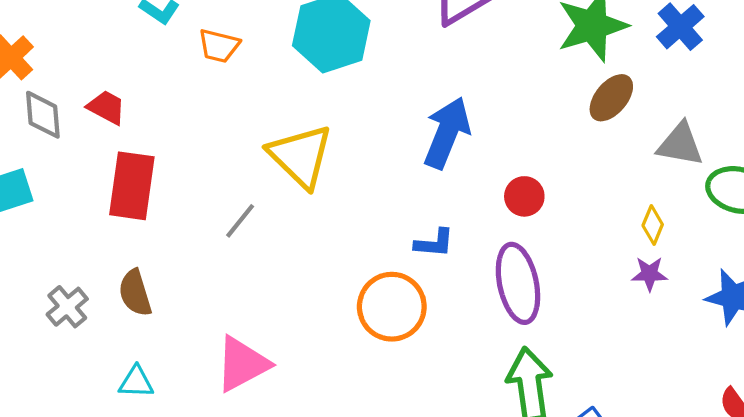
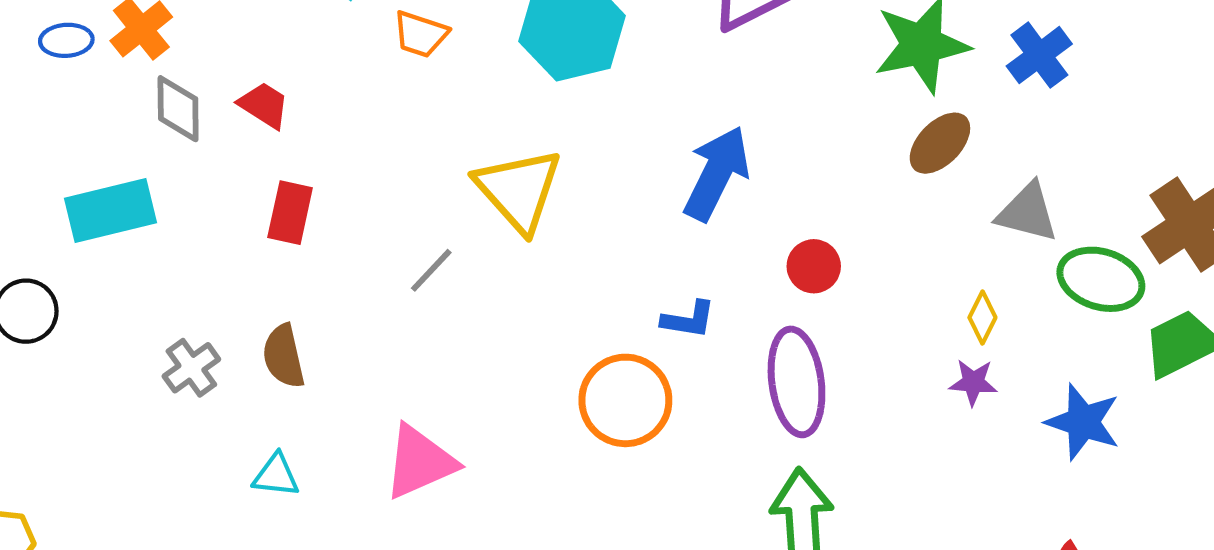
red rectangle: (132, 186) -> (290, 213), size x0.7

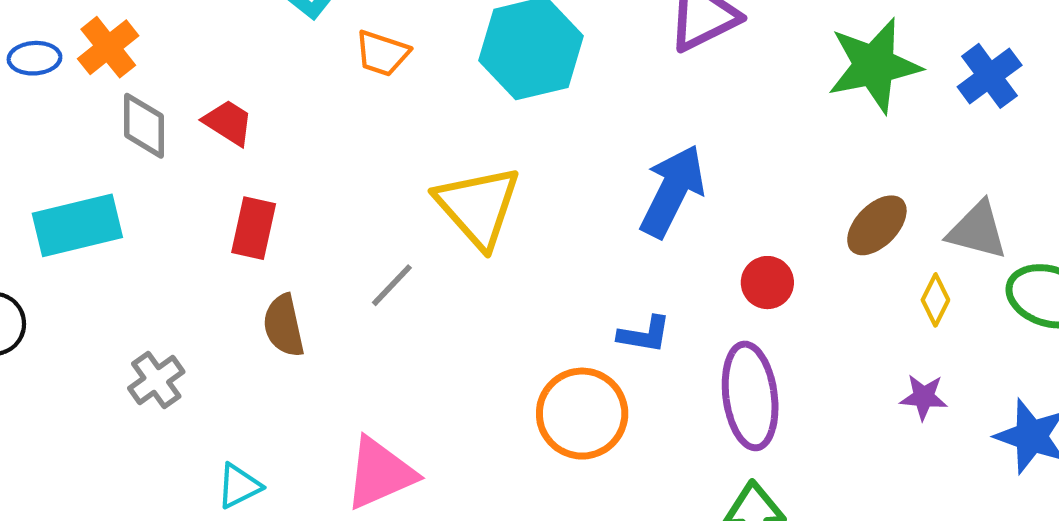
brown ellipse: (940, 143) -> (877, 225), moved
yellow diamond: (982, 317) -> (935, 300), moved
brown semicircle: (284, 356) -> (284, 326), moved
cyan triangle: (276, 475) -> (239, 486), turned -33

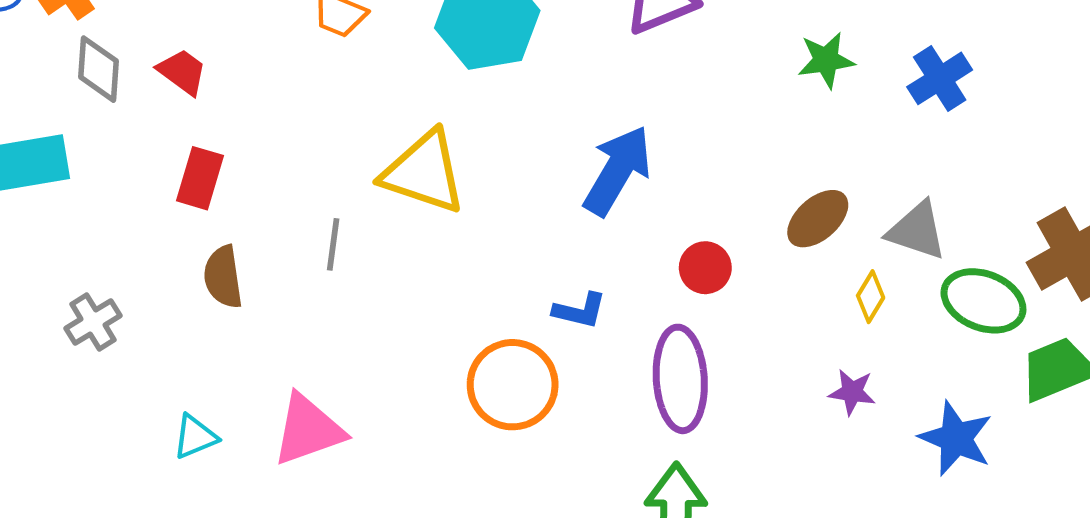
green star: (874, 65) -> (826, 60), size x0.6
yellow triangle: (478, 207) -> (424, 172), turned -34
gray line: (392, 285) -> (333, 244), turned -40
cyan triangle: (239, 486) -> (195, 437), moved

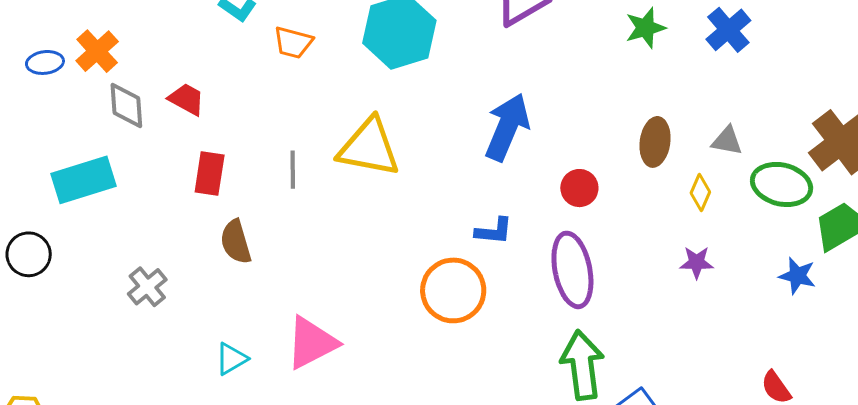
brown ellipse: (818, 219) -> (655, 142), turned -33
gray triangle: (917, 231) -> (727, 141), size x0.7
gray line: (333, 244) -> (293, 170), moved
blue star: (956, 438) -> (797, 276), moved, size x0.7

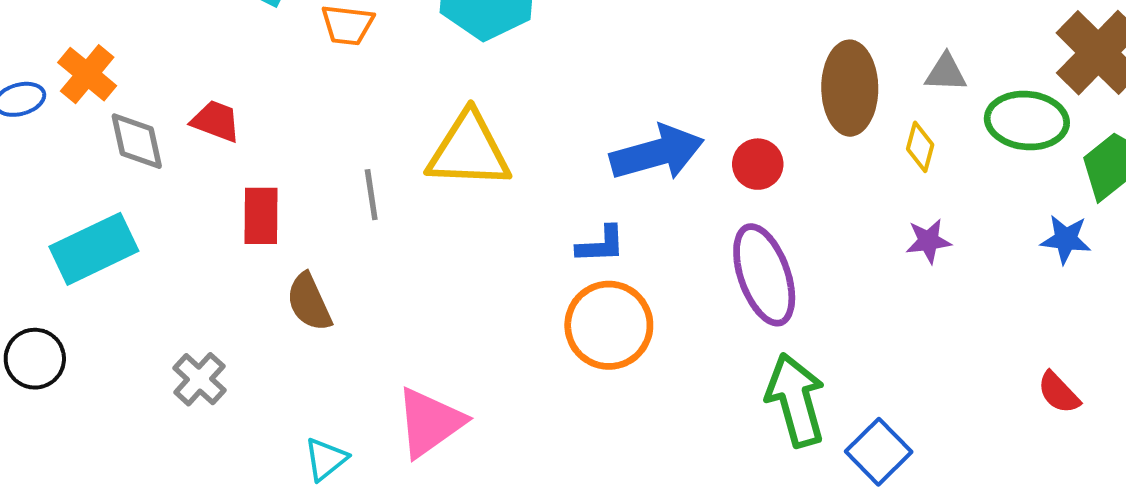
blue arrow: (507, 127) -> (657, 153), moved, turned 60
brown ellipse: (655, 142) -> (850, 88), size x1.4
blue L-shape: (494, 231) -> (601, 245), moved

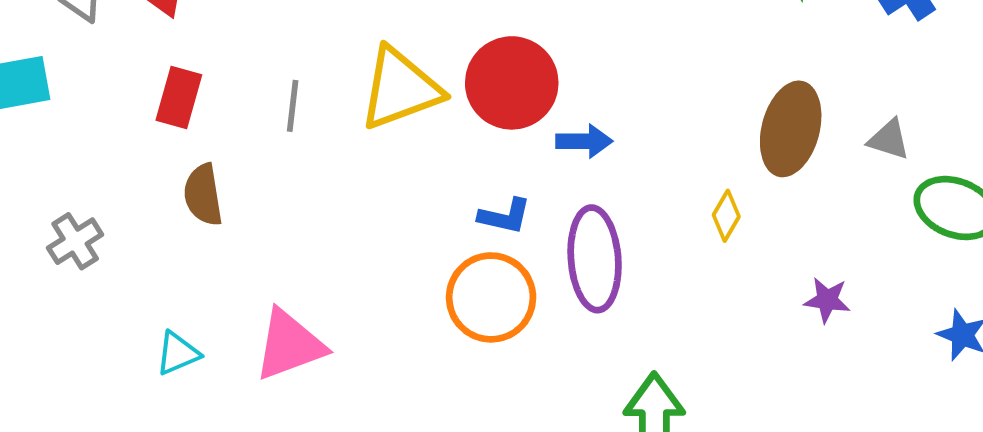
yellow diamond: (920, 147) -> (726, 216), moved
yellow triangle: (469, 150) -> (400, 89), turned -38
blue arrow: (657, 153) -> (584, 141), size x0.6
red circle: (758, 164) -> (512, 83), moved, size x1.8
purple ellipse: (764, 275) -> (595, 259), moved

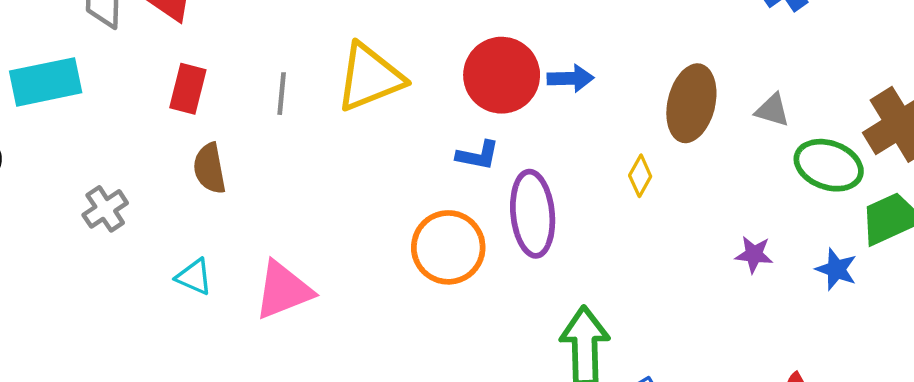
red circle: (512, 83) -> (502, 75), moved
blue arrow: (584, 141) -> (570, 78), moved
blue L-shape: (505, 216) -> (478, 155), moved
purple star: (827, 300) -> (754, 254), moved
cyan triangle: (178, 353) -> (194, 277), moved, turned 48

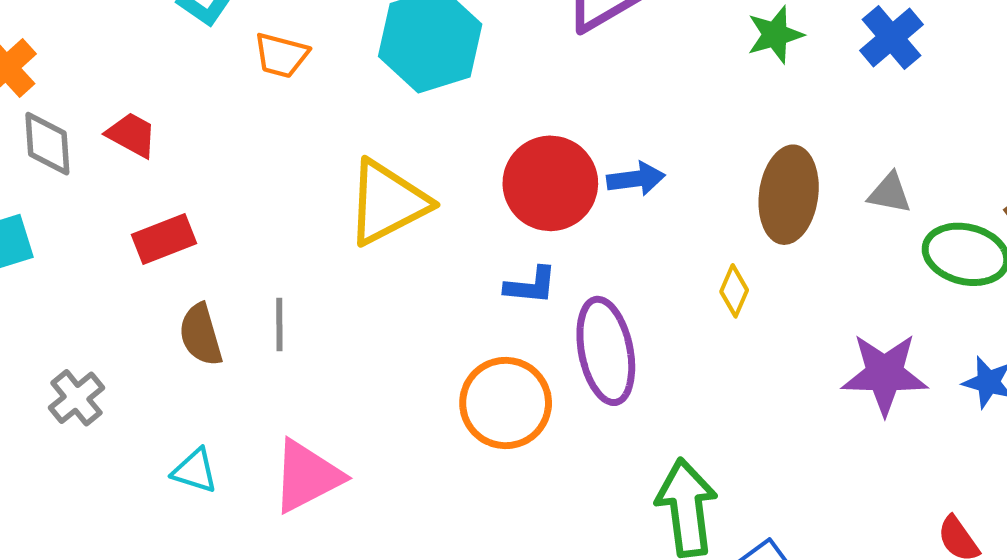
red rectangle: (188, 89) -> (164, 239), turned 60
gray line: (282, 94) -> (279, 325), moved
purple star: (754, 254) -> (885, 374), size x1.8

